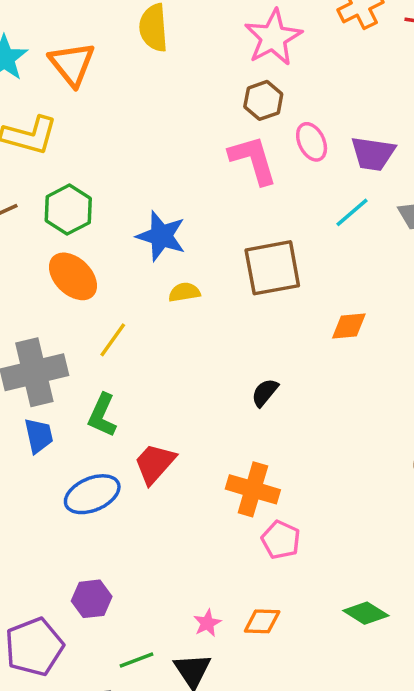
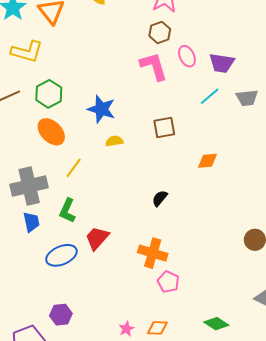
brown square: (272, 268) -> (164, 128), size x0.7

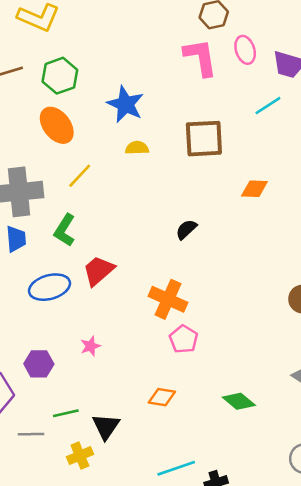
brown square: (164, 128) -> (204, 139), size x1.4
pink star: (126, 329) -> (90, 346), moved

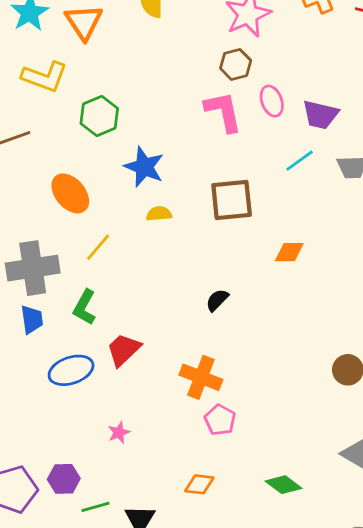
green hexagon: (60, 76) -> (99, 116), moved
purple hexagon: (39, 364) -> (64, 479), moved

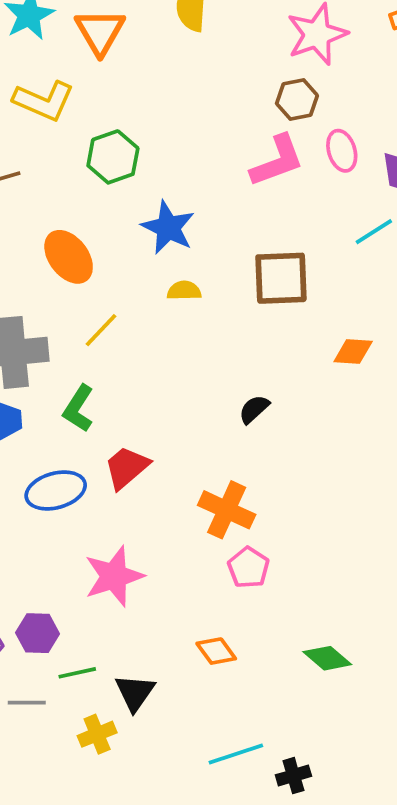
pink L-shape: (223, 112) -> (277, 161), turned 78
pink star: (119, 433) -> (114, 576), size x2.0
orange diamond: (199, 484) -> (216, 651), turned 44

